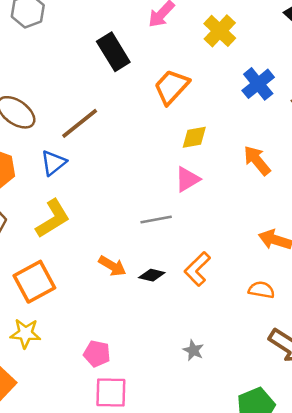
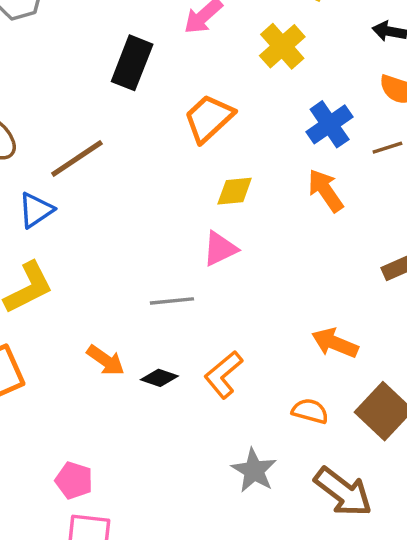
black rectangle: (113, 52) -> (132, 63), turned 48
orange arrow: (257, 160) -> (326, 191), moved
gray star: (193, 350) -> (254, 470), moved, size x1.5

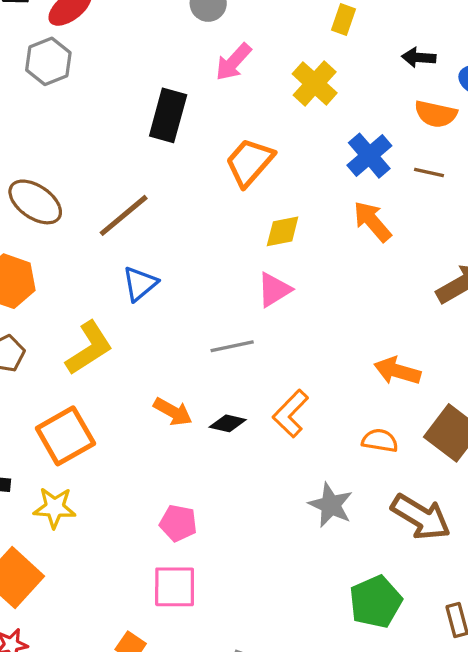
brown line: (387, 148) -> (429, 172), turned 36
blue triangle: (36, 210) -> (140, 284), moved
pink pentagon: (74, 480) -> (178, 523), moved

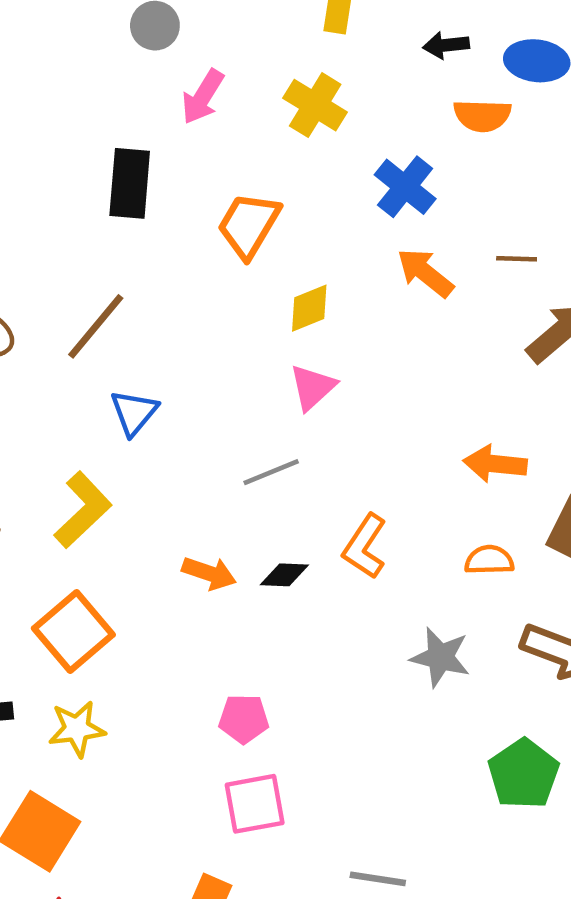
brown line: (429, 172) -> (517, 259), moved

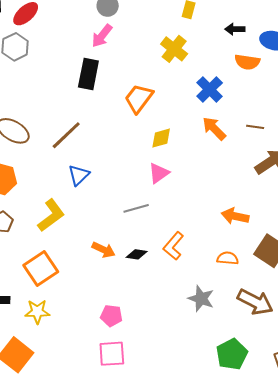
pink arrow: (203, 97) -> (102, 36), moved

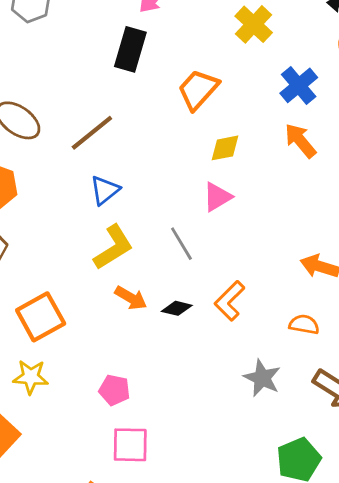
gray line: (136, 208) -> (181, 244), turned 70
yellow L-shape: (51, 215) -> (113, 247), moved
pink pentagon: (111, 316) -> (114, 390), moved

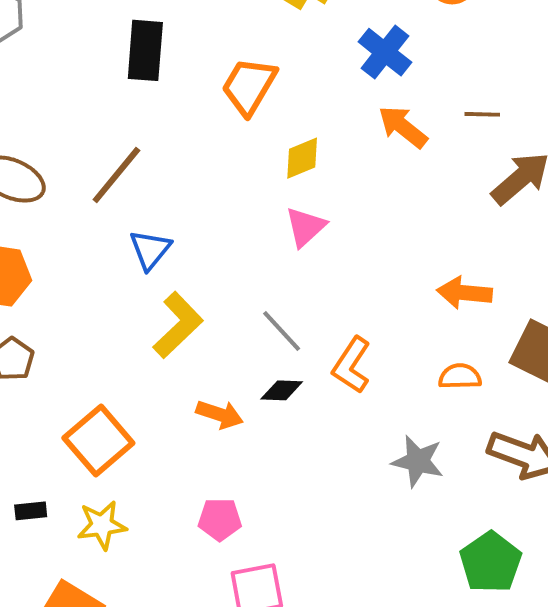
gray line: (181, 244) -> (282, 331), moved
orange arrow: (131, 298) -> (220, 414), moved

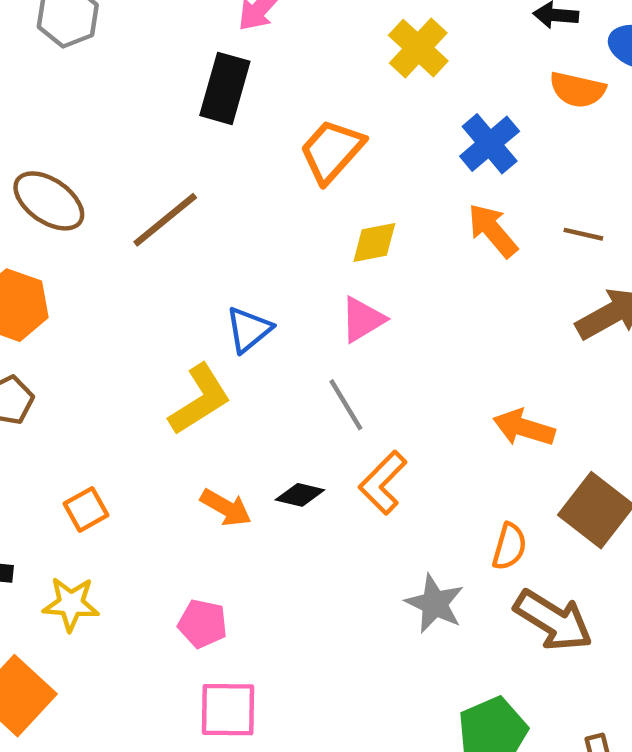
blue triangle: (150, 250) -> (249, 330), moved
gray line: (282, 331) -> (346, 405), moved
orange semicircle: (460, 376) -> (509, 546), moved, turned 96
orange square: (98, 441) -> (86, 509), size x0.6

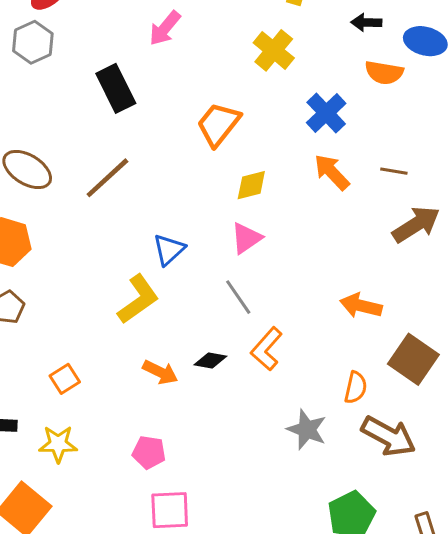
black rectangle: (225, 88) -> (116, 88), moved, turned -39

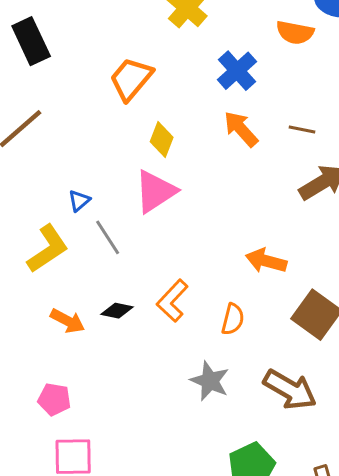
yellow diamond: (251, 185) -> (162, 139), turned -56
pink triangle: (246, 238) -> (155, 191), size x1.4
blue triangle: (169, 250) -> (79, 201), size x0.7
gray line: (238, 297) -> (108, 237), moved
orange semicircle: (356, 388) -> (233, 319), moved

